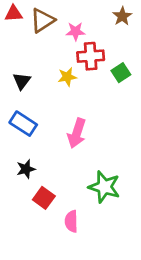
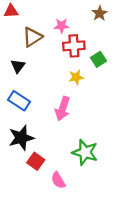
brown triangle: (42, 20) -> (32, 37), moved
yellow star: (67, 77) -> (76, 77), moved
black star: (26, 169) -> (21, 138), size x1.6
pink semicircle: (71, 221) -> (58, 180), turned -30

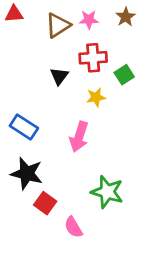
pink star: (62, 26) -> (89, 20), moved
brown triangle: (32, 37) -> (58, 25), moved
black triangle: (18, 66) -> (59, 76), moved
black star: (21, 138) -> (27, 174), turned 30

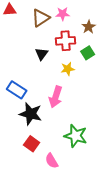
brown star: (126, 17) -> (89, 27), moved
black star: (27, 174) -> (31, 114), moved

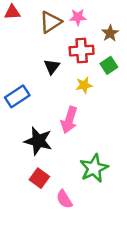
blue rectangle: (17, 90) -> (17, 96), moved, turned -66
green star: (76, 136) -> (94, 168), turned 30

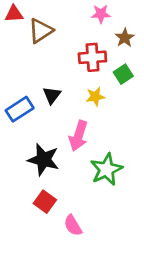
pink star: (78, 17) -> (101, 14), moved
brown triangle: (51, 22) -> (41, 31), moved
black triangle: (52, 67) -> (52, 95), moved
green star: (94, 168) -> (106, 169), moved

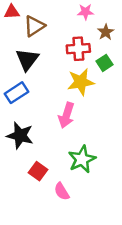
black triangle: (52, 95) -> (27, 59), moved, size x1.5
yellow star: (95, 97) -> (81, 82), size x1.6
black star: (43, 160) -> (20, 135), moved
green star: (106, 169) -> (82, 159), moved

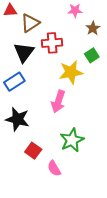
red cross: (78, 49) -> (52, 43), moved

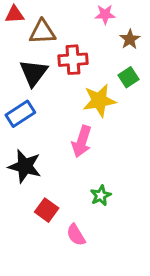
brown triangle: (30, 23) -> (42, 32), turned 30
green star: (72, 140) -> (101, 195), size x0.6

